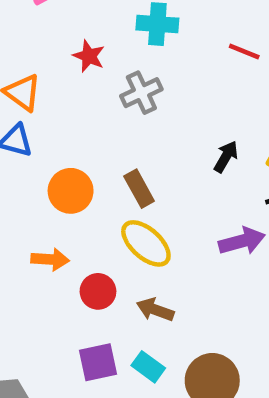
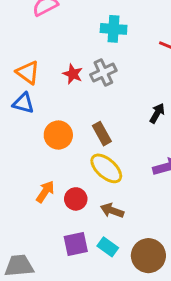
red star: (89, 56) -> (73, 74), moved
orange arrow: (50, 259) -> (45, 192), moved, turned -60

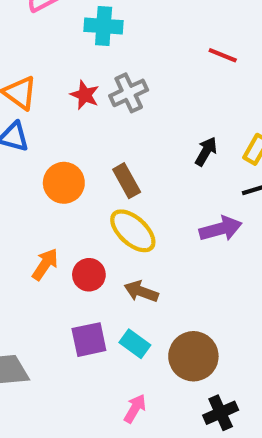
cyan cross: (114, 29) -> (104, 26), moved

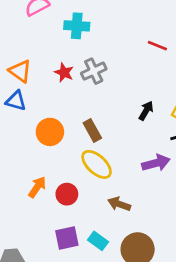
brown arrow: (141, 291) -> (119, 204), moved

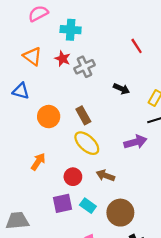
red line: (157, 46) -> (137, 46), turned 35
orange triangle: (20, 71) -> (32, 56), moved
red star: (64, 73) -> (63, 59), moved
black arrow: (146, 111) -> (122, 89), moved, turned 84
red circle: (67, 194) -> (73, 177), moved

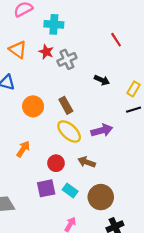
purple arrow: (135, 142) -> (102, 130), moved

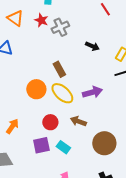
orange circle: (33, 106) -> (36, 89), moved
orange arrow: (23, 149) -> (12, 126), moved
brown circle: (101, 197) -> (104, 143), moved

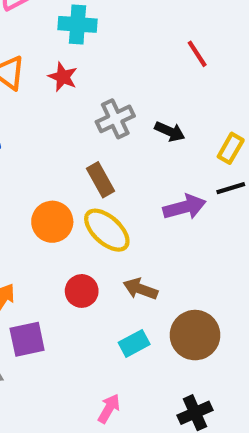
gray cross: (60, 27) -> (115, 119), moved
purple arrow: (92, 92) -> (185, 207), moved
purple square: (41, 145) -> (27, 339), moved
cyan rectangle: (63, 147) -> (134, 343), moved, turned -64

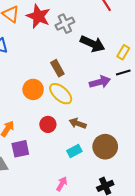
red star: (63, 77) -> (38, 16), size x1.6
gray cross: (115, 119) -> (65, 24), moved
black arrow: (170, 131) -> (92, 44), size x1.6

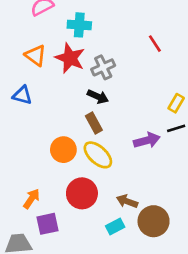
black arrow: (92, 44) -> (98, 97), moved, size x0.7
brown arrow: (78, 123) -> (127, 201), moved
red circle: (48, 124) -> (82, 193), size x1.5

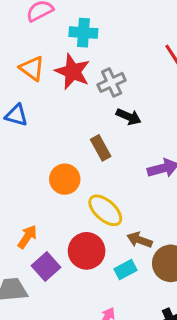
black arrow: (98, 97) -> (129, 117), moved
yellow ellipse: (98, 155) -> (105, 210), moved
red circle: (82, 193) -> (87, 251), moved
purple square: (47, 224) -> (46, 266), turned -30

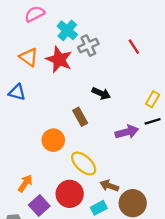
cyan cross: (83, 33) -> (67, 30), turned 36
gray cross: (112, 82) -> (88, 46), moved

